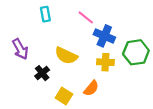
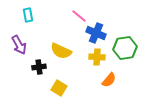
cyan rectangle: (45, 14) -> (28, 15), moved
black cross: (42, 73) -> (39, 67), turned 32
orange semicircle: (91, 88) -> (109, 80), moved

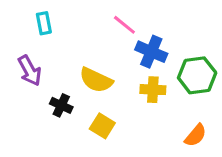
black cross: (39, 67) -> (61, 105), turned 32
orange semicircle: (109, 80) -> (196, 135), moved
yellow square: (59, 88) -> (102, 126), moved

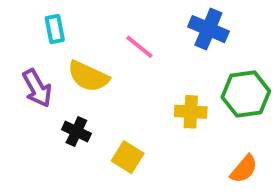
pink line: (124, 25) -> (139, 47), moved
blue cross: (151, 52) -> (208, 29), moved
yellow semicircle: (96, 80) -> (88, 76), moved

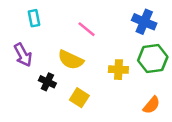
blue cross: (208, 29) -> (144, 22), moved
yellow semicircle: (88, 76) -> (71, 60), moved

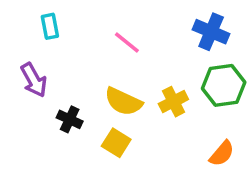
yellow semicircle: (71, 60) -> (123, 102), moved
yellow cross: (118, 70) -> (173, 102), turned -30

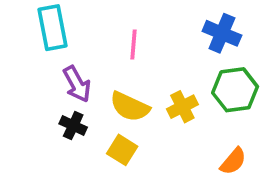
cyan rectangle: (50, 26) -> (53, 28), size x1.6
pink line: (127, 42) -> (133, 45), turned 56
purple arrow: (34, 80) -> (77, 84), moved

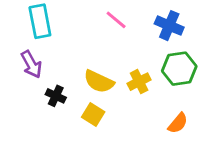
pink line: (133, 45) -> (116, 20), moved, turned -55
purple arrow: (77, 84) -> (31, 64), moved

